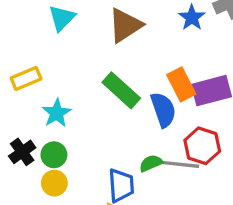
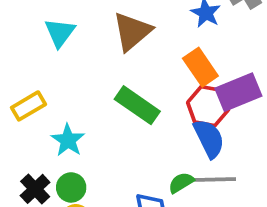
orange rectangle: (181, 84) -> (200, 67), moved
blue semicircle: (163, 110) -> (209, 138), moved
red hexagon: (202, 146) -> (208, 106), moved

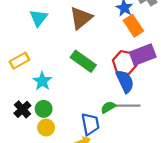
orange rectangle: (200, 67) -> (133, 26), moved

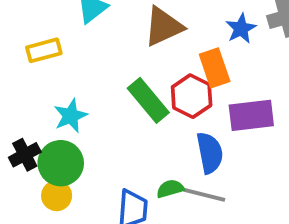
orange rectangle: (133, 26) -> (215, 68), moved
yellow rectangle: (19, 61) -> (44, 50), moved
red hexagon: (125, 63) -> (192, 96), moved
green circle: (44, 109) -> (61, 163), size x1.5

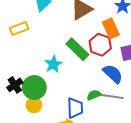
cyan star: (71, 116) -> (53, 64), moved
blue semicircle: (210, 153) -> (113, 74), turned -30

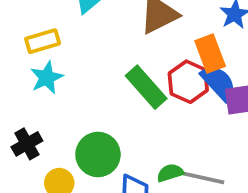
cyan star: (53, 64) -> (47, 78), moved
blue semicircle: (113, 74) -> (219, 83), moved
green circle: (34, 87) -> (98, 155), moved

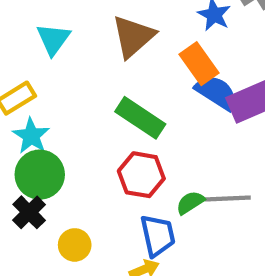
red hexagon: (188, 82) -> (141, 175), moved
green circle: (98, 155) -> (40, 175), moved

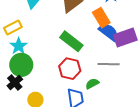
gray line: (228, 198) -> (109, 64), moved

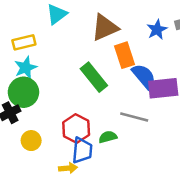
orange rectangle: (101, 18) -> (125, 55), moved
red hexagon: (70, 69) -> (76, 129), moved

